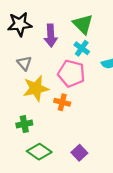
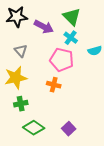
purple arrow: (51, 36) -> (44, 27), turned -60
yellow star: (36, 88) -> (16, 78), moved

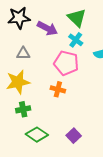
gray triangle: (21, 51) -> (23, 54), turned -48

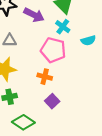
purple square: (74, 136) -> (52, 101), moved

